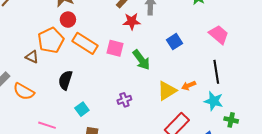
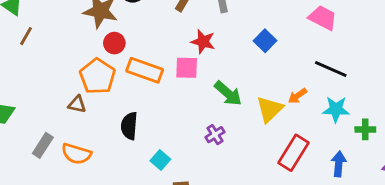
red star: (132, 21) -> (203, 42), moved, turned 30
green arrow: (141, 60) -> (228, 93), moved
black line: (216, 72) -> (331, 69), turned -45

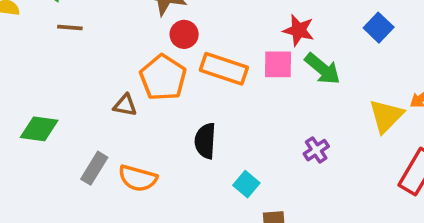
brown line: (26, 36) -> (70, 28), turned 66
green arrow: (228, 93) -> (322, 69), moved
brown triangle: (77, 104) -> (125, 105), moved

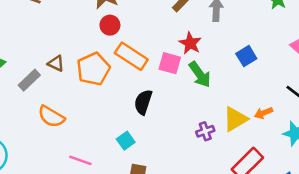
orange pentagon: (163, 78) -> (93, 69), moved
black semicircle: (205, 141) -> (143, 102), moved
purple cross: (316, 150) -> (205, 131), moved
gray rectangle: (94, 168) -> (29, 80), moved

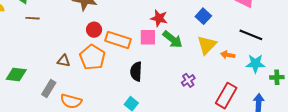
red circle: (110, 25) -> (94, 30), moved
gray rectangle: (29, 80) -> (49, 89), moved
orange arrow: (263, 113) -> (228, 55), turned 48
yellow triangle: (235, 119) -> (207, 45), moved

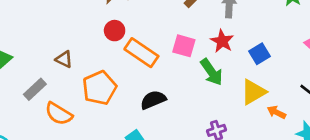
red star: (159, 18) -> (222, 41), moved
pink square: (148, 37) -> (184, 46), moved
orange pentagon: (92, 57) -> (99, 88), moved
black semicircle: (136, 71) -> (153, 100), turned 48

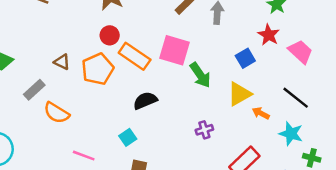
red star: (222, 41) -> (269, 35), moved
pink square: (184, 46) -> (175, 50), size x1.4
orange pentagon: (99, 88) -> (98, 69), moved

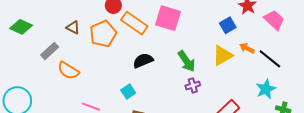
green arrow: (200, 75) -> (187, 61), moved
orange arrow: (261, 113) -> (247, 48), moved
cyan star: (291, 134) -> (266, 89), turned 30

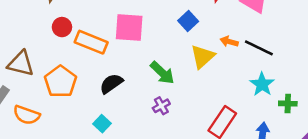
blue square: (228, 25) -> (188, 21), moved
brown triangle: (73, 28) -> (21, 64), size x1.6
orange pentagon: (103, 34) -> (60, 82), moved
purple cross: (193, 85) -> (161, 106), moved

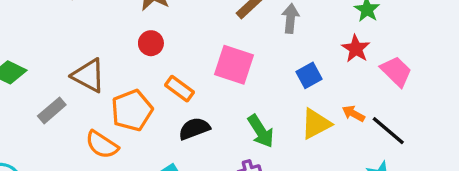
orange rectangle: (91, 42) -> (179, 89), moved, size x0.7
orange semicircle: (27, 115) -> (102, 145), moved

